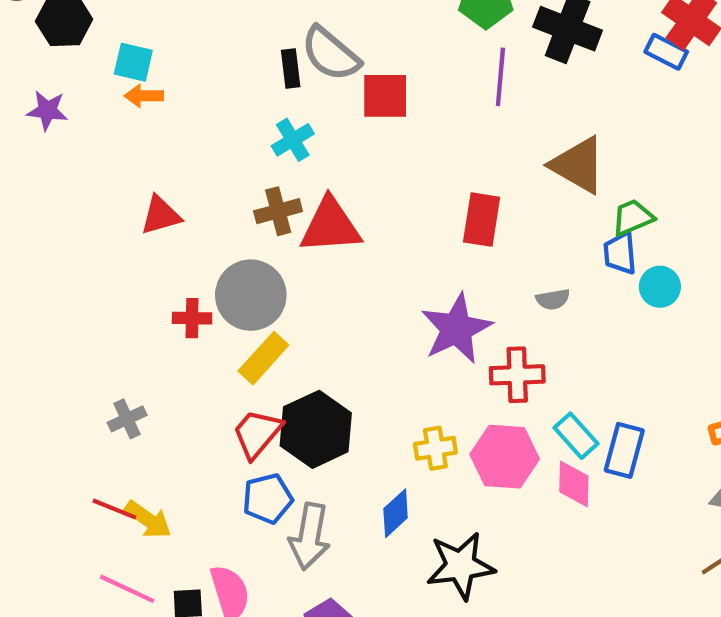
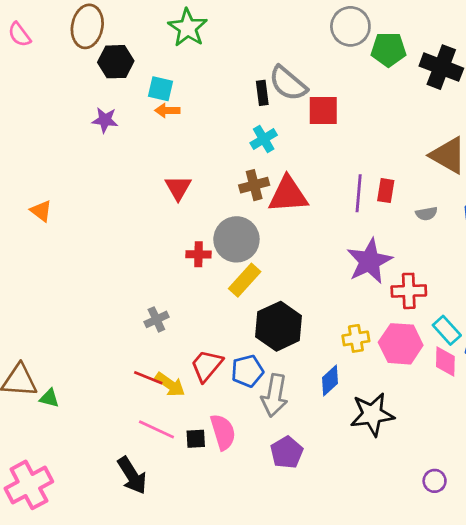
purple line: (500, 77) -> (359, 193), moved
red triangle: (161, 215) -> (178, 188), turned -44
red rectangle: (482, 220) -> (386, 191), size x0.7
gray semicircle: (553, 299) -> (426, 214), moved
red trapezoid: (257, 434) -> (207, 366), moved

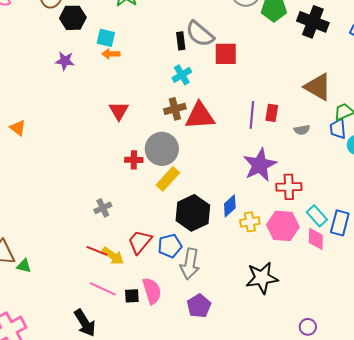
blue diamond: (330, 380) -> (230, 206), moved

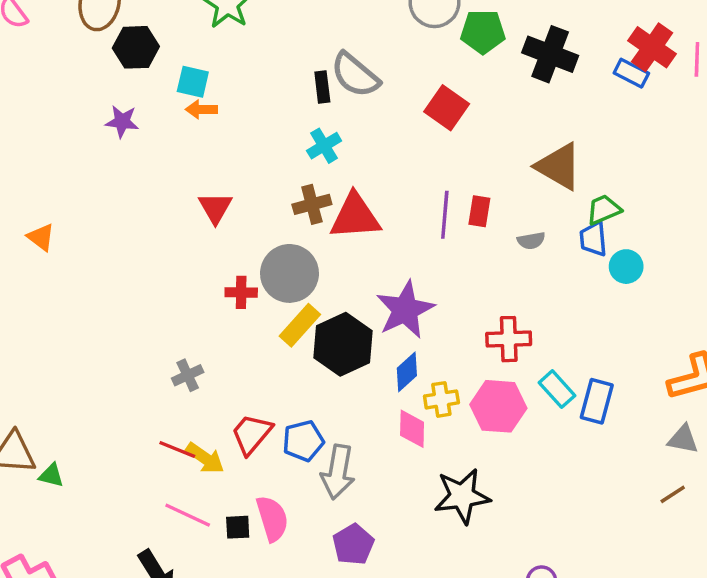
red square: (226, 54) -> (447, 108), moved, turned 35
purple star: (260, 165) -> (405, 310), moved
black hexagon: (193, 213) -> (343, 344), moved
pink diamond: (316, 239) -> (412, 429), moved

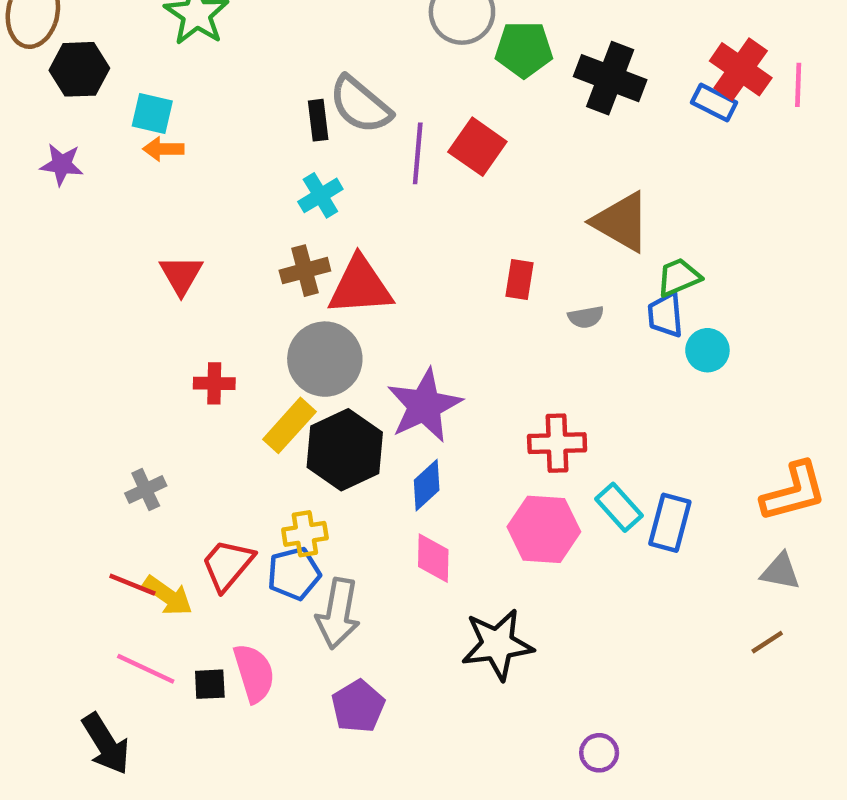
purple line: (445, 215) -> (418, 153), moved
gray circle: (289, 273) -> (325, 359), moved
yellow cross: (441, 399) -> (305, 534), moved

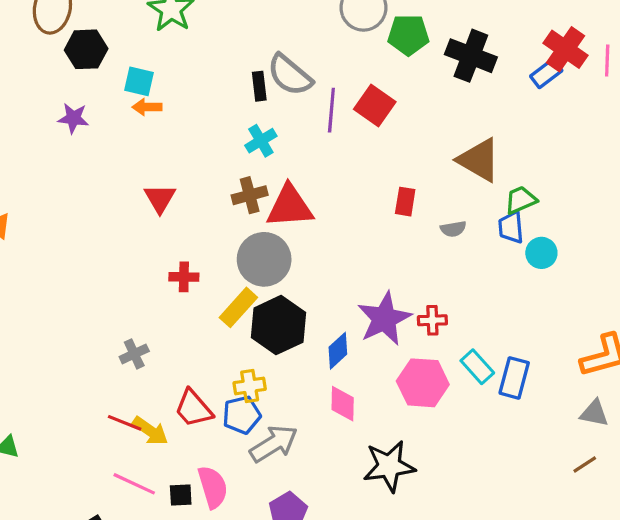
blue rectangle: (714, 102) -> (546, 73), turned -64
purple star: (424, 406) -> (384, 319), moved
red cross: (557, 443) -> (432, 320), size x0.7
red trapezoid: (228, 565) -> (194, 408), turned -81
gray arrow: (338, 613) -> (274, 444), turned -132

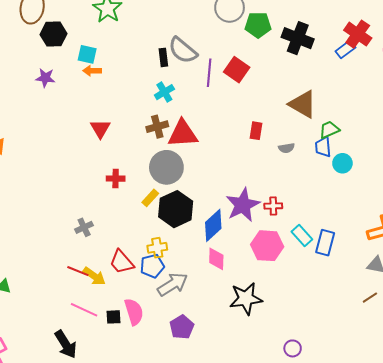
yellow rectangle: (238, 307) -> (150, 198), size x0.7
blue diamond: (338, 351) -> (213, 225), size x1.4

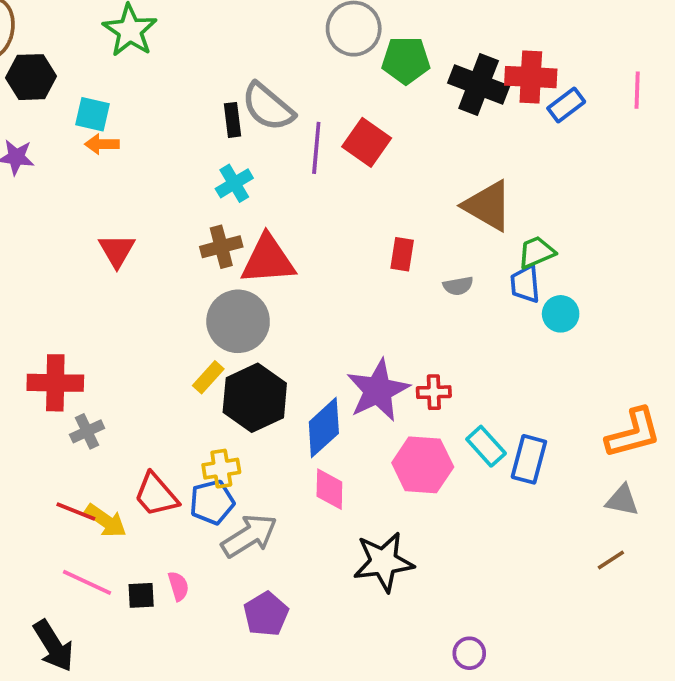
red cross: (358, 34) -> (531, 77), moved, turned -32
red cross: (116, 179) -> (55, 383), moved, size x1.6
pink semicircle: (134, 312) -> (178, 586), size x0.6

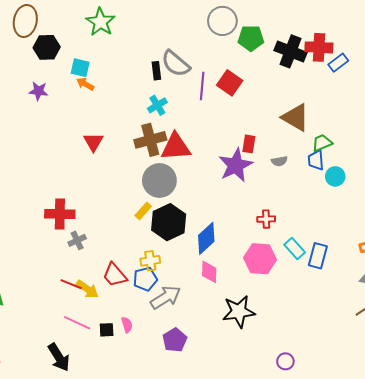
orange arrow: (102, 144) -> (85, 84), turned 30
brown cross: (221, 247) -> (150, 140), size x1.4
purple star: (378, 390) -> (236, 165), moved

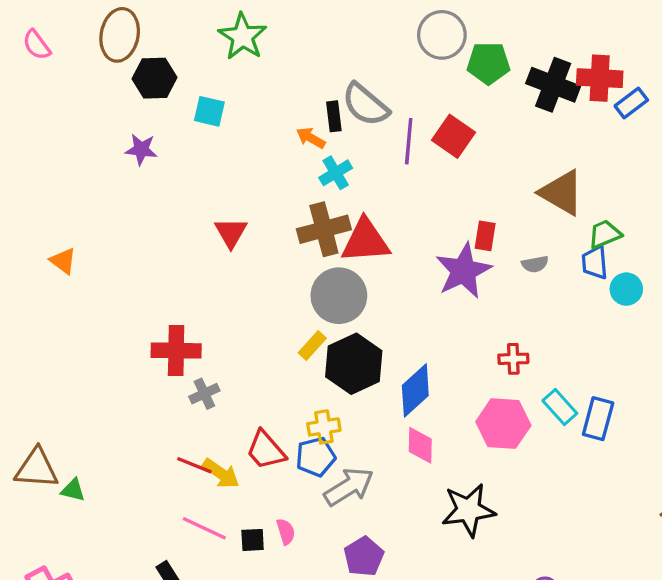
orange arrow: (85, 84) -> (311, 138), moved

